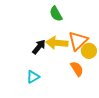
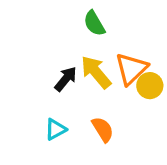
yellow arrow: (57, 43) -> (96, 72), turned 45
orange semicircle: (77, 69) -> (103, 129), moved

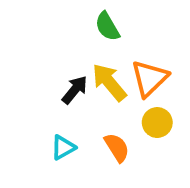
yellow circle: (150, 86) -> (157, 123), moved

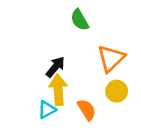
yellow arrow: (109, 82) -> (58, 90), moved, turned 36

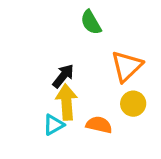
orange semicircle: (87, 110) -> (99, 125), turned -45

